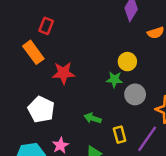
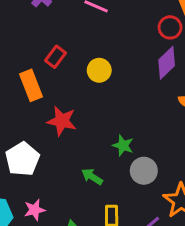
yellow circle: (127, 62) -> (99, 70), moved
green arrow: (93, 118) -> (92, 177), moved

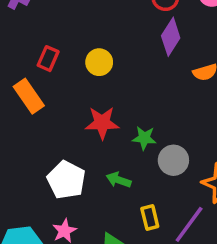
red star: (62, 121) -> (102, 123), moved
white pentagon: (22, 159) -> (66, 180), moved

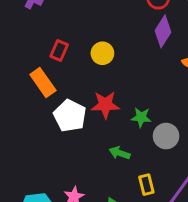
white pentagon: (66, 180) -> (70, 116), moved

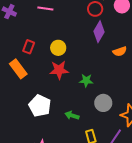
red star: (105, 105) -> (59, 70), moved
white pentagon: (70, 116) -> (40, 106), moved
green star: (141, 117) -> (86, 81), moved

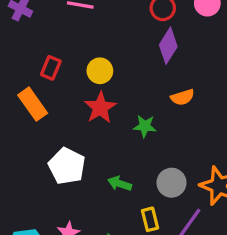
orange semicircle: (120, 51) -> (182, 97), moved
red star: (59, 70) -> (100, 108), turned -30
gray circle: (103, 103) -> (171, 183), moved

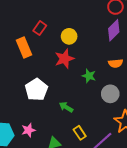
gray circle: (171, 183) -> (110, 94), moved
yellow rectangle: (150, 219) -> (80, 133), turned -32

